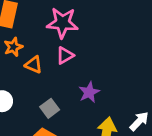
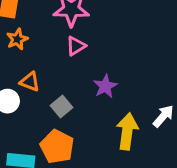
orange triangle: (34, 65) -> (30, 82), moved

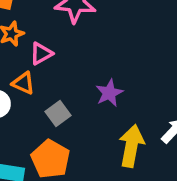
pink triangle: (76, 46) -> (41, 53), moved

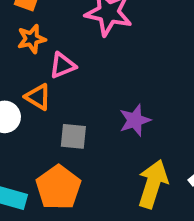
gray square: (58, 113) -> (73, 136), turned 35

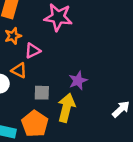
yellow arrow: (153, 184) -> (66, 108), moved

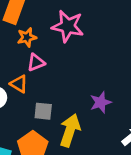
orange star: (13, 36) -> (27, 37), moved
purple star: (78, 81) -> (101, 102), moved

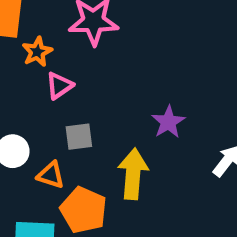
orange triangle: (19, 84) -> (51, 175), moved
gray square: (43, 111) -> (79, 137), moved

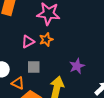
orange star: (37, 52) -> (46, 40), moved

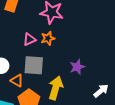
gray square: (34, 67) -> (34, 65), size x1.5

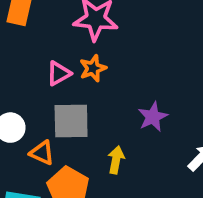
yellow arrow: (56, 88) -> (116, 160), size x0.6

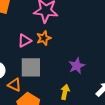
yellow arrow: (116, 160) -> (65, 92), moved

